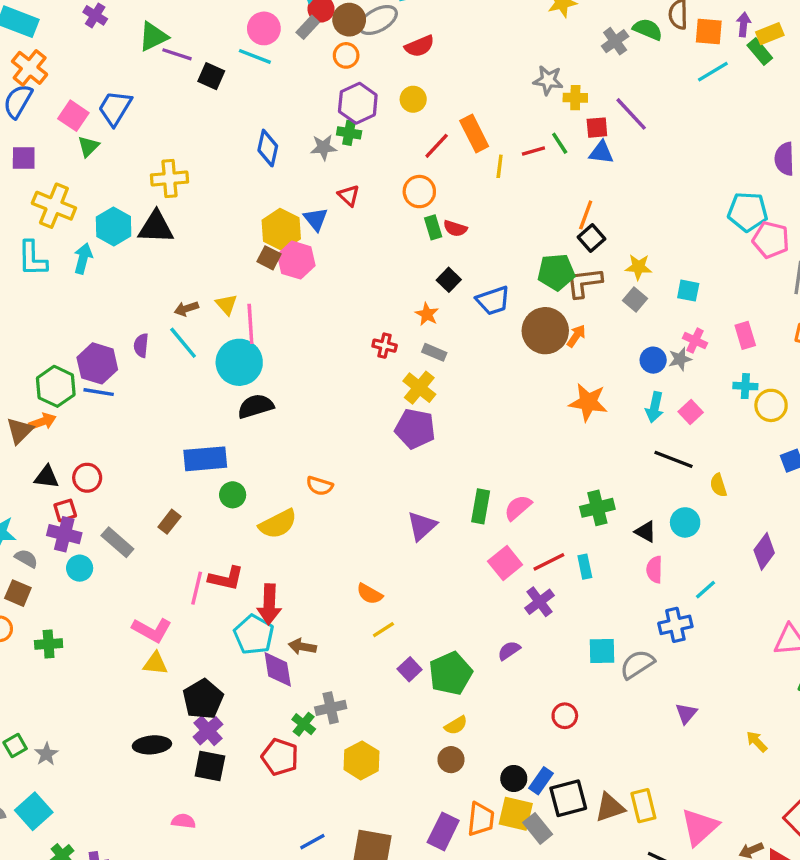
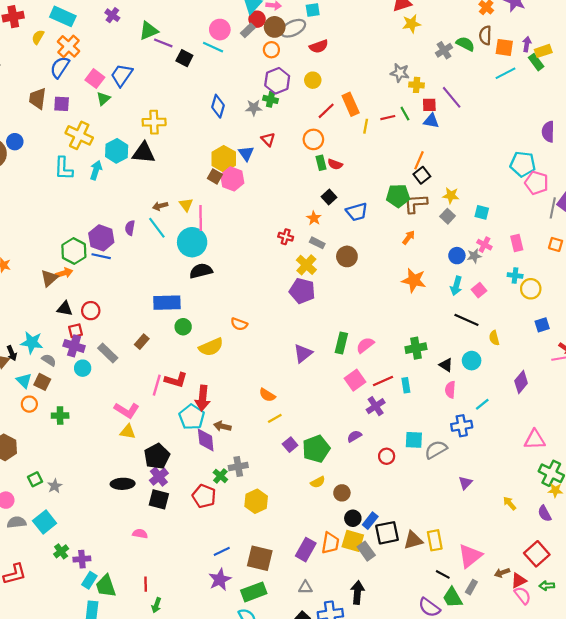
brown circle: (545, 331) -> (347, 256), moved, size x0.7
red circle: (565, 716) -> (387, 456), moved
brown circle: (451, 760) -> (342, 493), moved

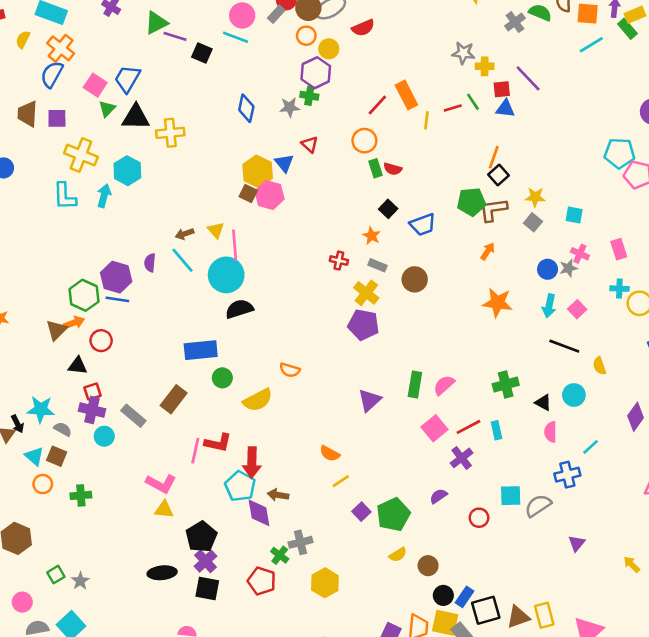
yellow circle: (313, 80) -> (329, 49), moved
black triangle: (144, 153) -> (136, 117), moved
red circle: (91, 311) -> (101, 341), moved
brown rectangle: (142, 342) -> (174, 399), size x1.5

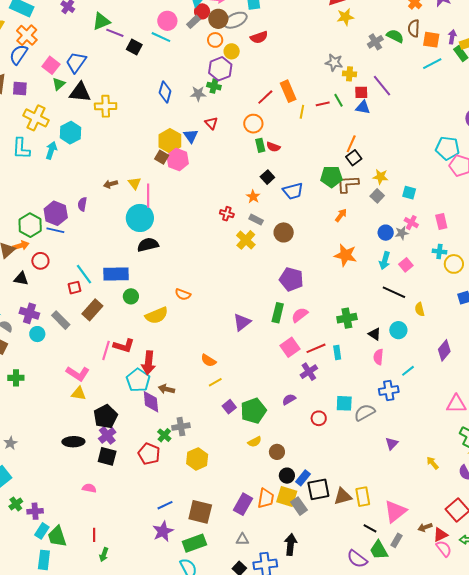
cyan line: (182, 260) -> (84, 274), moved
purple pentagon: (363, 325) -> (291, 279), moved
red square: (93, 392) -> (75, 288), moved

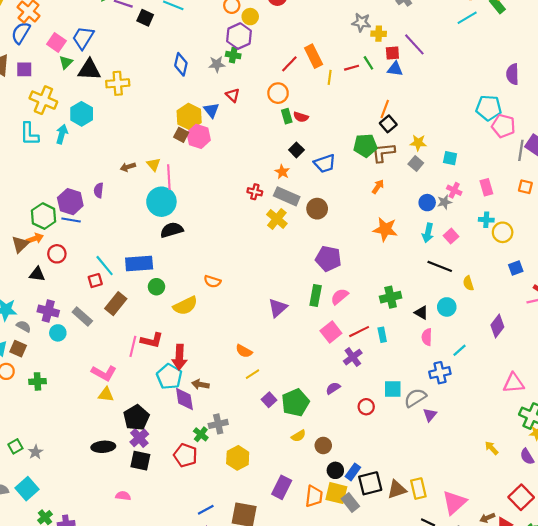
gray rectangle: (256, 220) -> (287, 196), size x1.6
purple triangle: (392, 443) -> (430, 415), moved
purple rectangle: (243, 504) -> (282, 487), moved

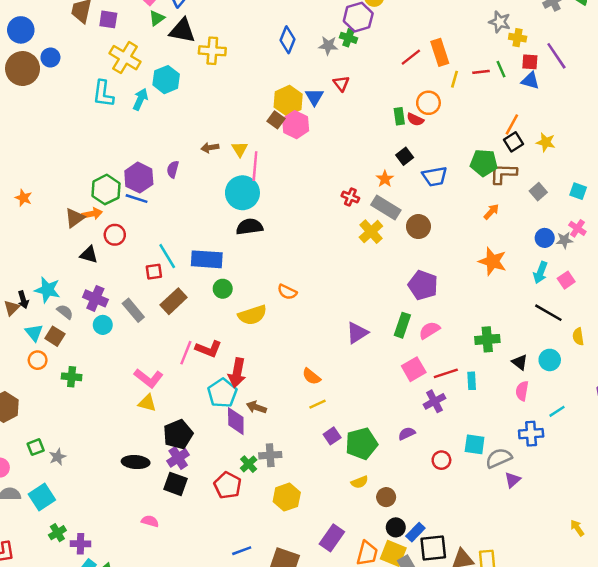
orange circle: (278, 93) -> (428, 103), moved
yellow star: (418, 143) -> (546, 142), moved

